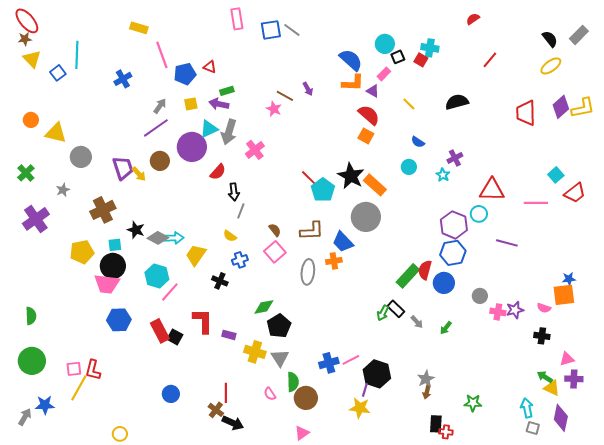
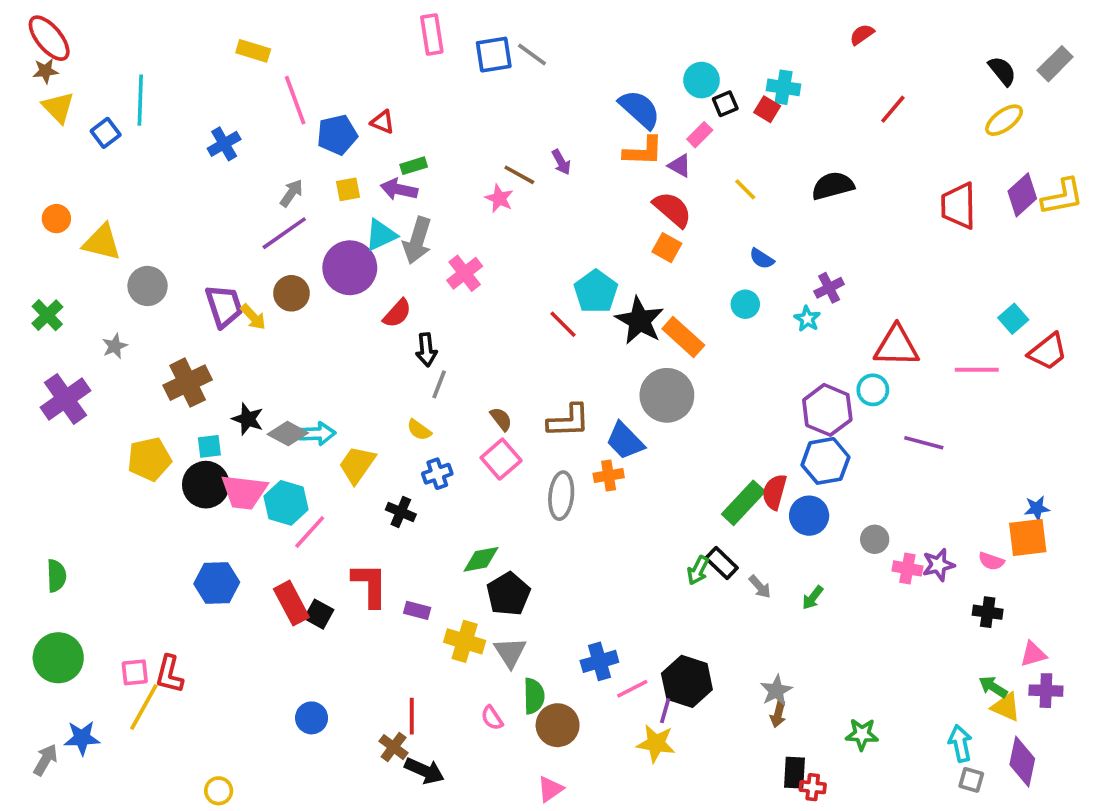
cyan pentagon: (323, 190) -> (596, 291), moved
pink trapezoid: (107, 284) -> (244, 492), moved
pink line: (351, 360) -> (632, 689), moved

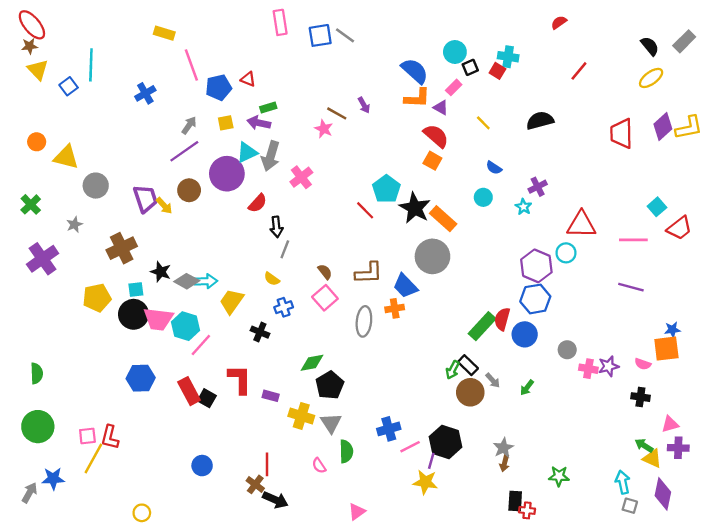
purple line: (924, 443) -> (631, 287), moved
brown circle: (558, 725) -> (470, 392), moved

